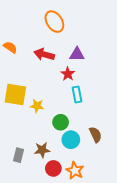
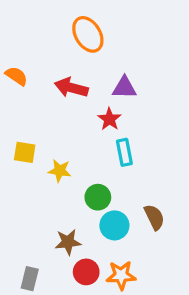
yellow square: (15, 94) -> (25, 152), size x0.6
gray rectangle: (18, 155) -> (30, 279), moved
orange star: (75, 171) -> (121, 275), turned -30

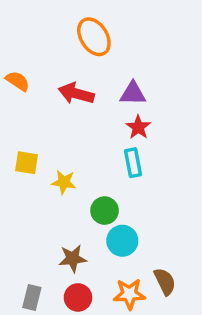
red star: (109, 119) -> (138, 127), moved
brown semicircle: (154, 217) -> (165, 282), moved
red circle: (86, 272) -> (78, 297), moved

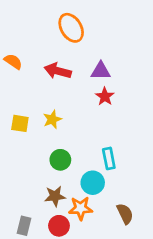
cyan rectangle: (133, 163) -> (109, 158), moved
yellow star: (64, 182) -> (52, 119), moved, turned -30
green circle: (105, 211) -> (60, 160), moved
orange star: (129, 294) -> (81, 208), moved

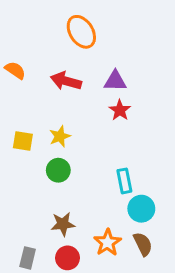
green circle: (60, 160) -> (58, 170), moved
cyan circle: (93, 183) -> (141, 209), moved
orange star: (81, 208) -> (107, 243), moved, turned -30

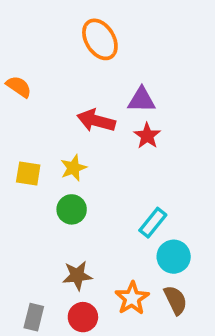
red arrow: (66, 81) -> (96, 121), moved
cyan rectangle: (124, 181) -> (153, 223), turned 50

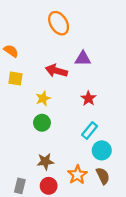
red star: (147, 136) -> (88, 98), moved
yellow square: (28, 174) -> (15, 78), moved

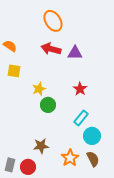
red arrow: (56, 71) -> (51, 49), moved
green circle: (42, 123) -> (48, 105), moved
gray rectangle: (20, 186) -> (10, 165), moved
red circle: (49, 186) -> (28, 167), moved

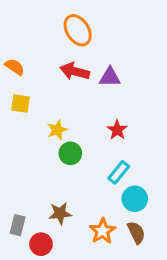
gray rectangle: (10, 165) -> (18, 225), moved

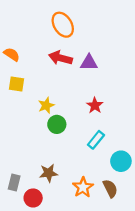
cyan circle: (135, 199) -> (121, 161), moved

